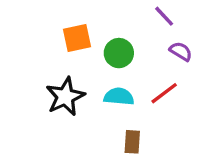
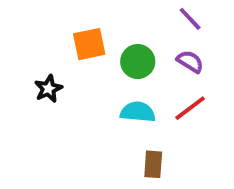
purple semicircle: (181, 51) -> (190, 62), moved
black star: (65, 97) -> (48, 89), moved, size x0.6

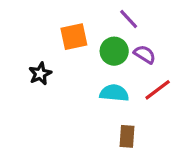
purple line: (190, 19) -> (129, 19), moved
purple semicircle: (190, 62) -> (145, 54), moved

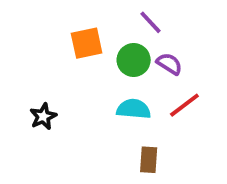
black star: (40, 74) -> (43, 116), moved

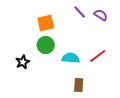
green circle: (134, 60) -> (46, 45), moved
purple semicircle: (169, 64) -> (101, 15), moved

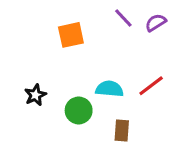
purple semicircle: (101, 15) -> (156, 23), turned -64
green circle: (46, 45) -> (79, 110), moved

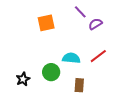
purple semicircle: (156, 23) -> (95, 24), moved
black star: (35, 95) -> (23, 79), moved

